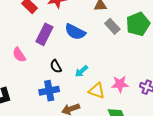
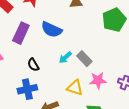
gray rectangle: (112, 26) -> (84, 59), moved
cyan arrow: (81, 71) -> (65, 57), moved

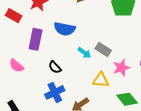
cyan arrow: (65, 57) -> (84, 53), turned -88

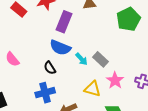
blue semicircle: (65, 29) -> (60, 48), moved
purple rectangle: (36, 39) -> (64, 22), moved
pink star: (121, 68) -> (115, 80), turned -30

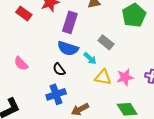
gray rectangle: (101, 59) -> (106, 42), moved
pink star: (115, 80) -> (125, 77), turned 30
yellow triangle: (92, 89) -> (103, 77), moved

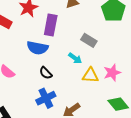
blue semicircle: (68, 48) -> (37, 48), moved

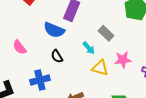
pink star: (112, 73) -> (123, 60), moved
blue cross: (46, 98) -> (40, 80), moved

